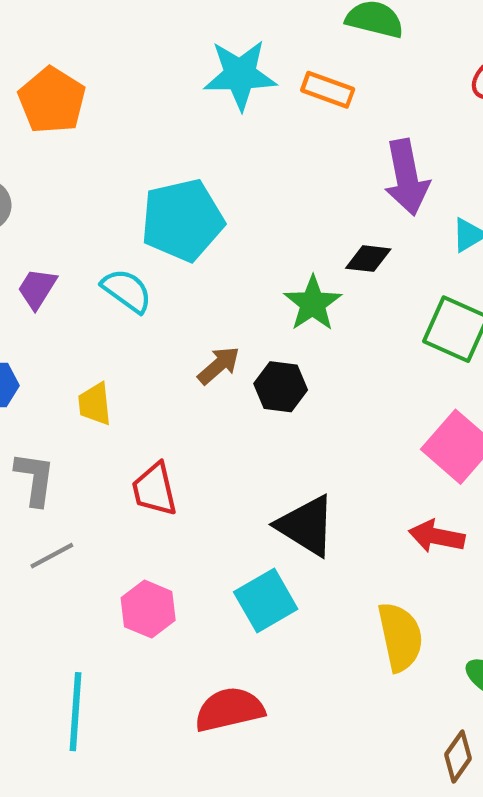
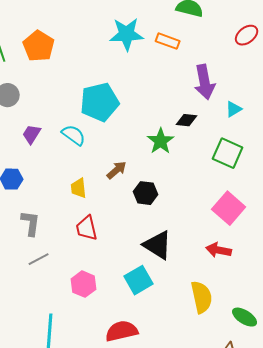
black hexagon: (281, 387) -> (146, 193), moved
yellow trapezoid: (95, 404) -> (79, 188), moved

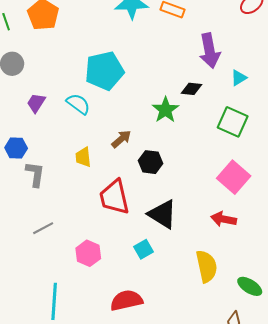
gray L-shape: (31, 223) -> (35, 174), moved
red trapezoid: (87, 228) -> (114, 197), moved, size x1.4
cyan square: (139, 280) -> (143, 249), size x0.7

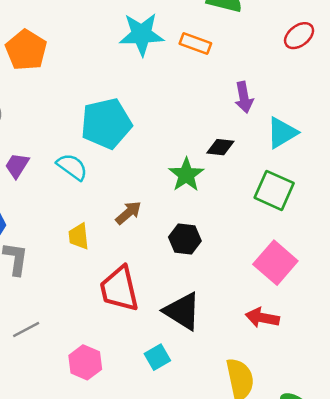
purple arrow: (210, 51) -> (244, 97), size x0.7
cyan triangle: (239, 78) -> (282, 133), size x1.5
black hexagon: (150, 162) -> (185, 239), moved

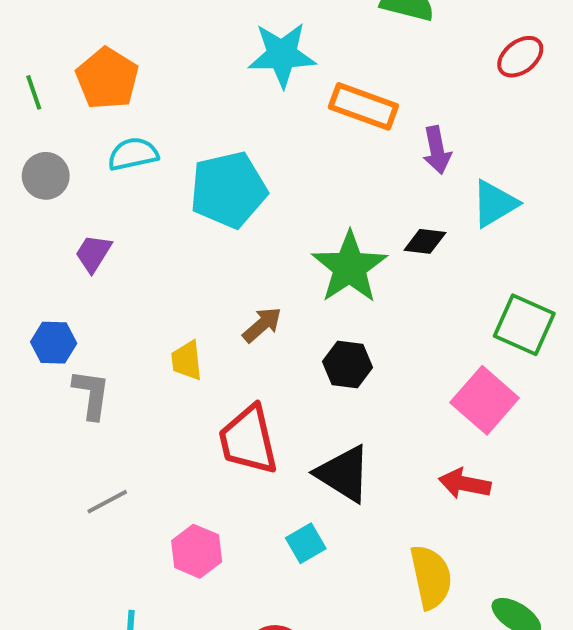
orange rectangle: (195, 43) -> (363, 106), moved, size x1.4
black diamond: (220, 147) -> (425, 241), moved
cyan semicircle: (72, 167) -> (133, 154), moved, turned -48
green star: (186, 175) -> (350, 267), size x1.4
green square: (274, 190) -> (524, 325), moved

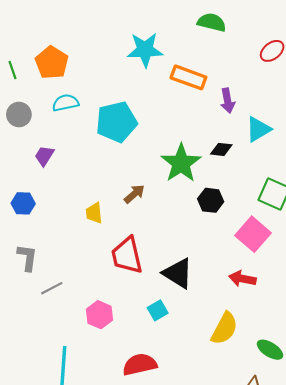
black hexagon: (348, 365) -> (211, 200), moved
gray L-shape: (91, 394) -> (27, 257), moved
yellow semicircle: (431, 577) -> (224, 328), turned 40

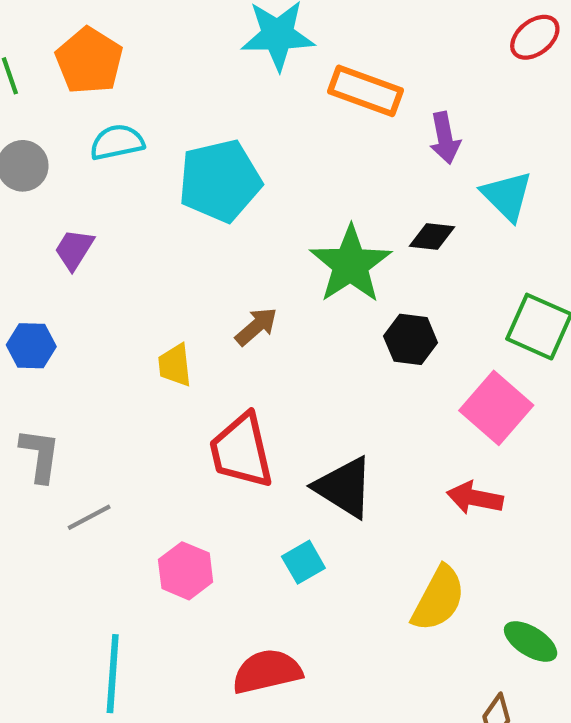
cyan triangle: (258, 129) -> (507, 196), turned -44

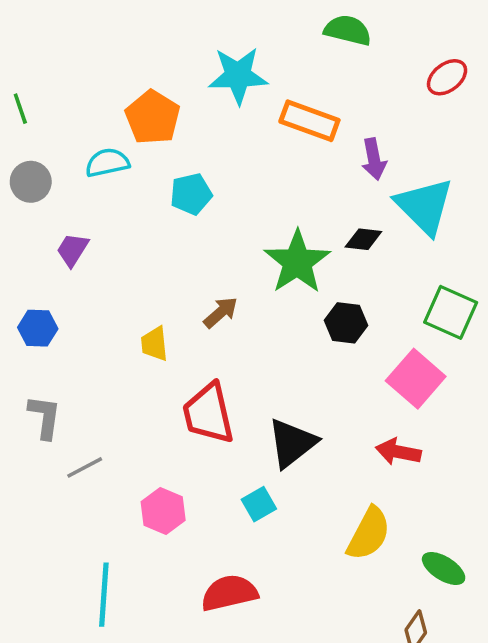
orange pentagon: (89, 61) -> (153, 117), moved
cyan pentagon: (220, 181) -> (191, 194), size x0.6
cyan triangle: (507, 196) -> (424, 206), size x1.4
black triangle: (344, 487) -> (292, 443), turned 50

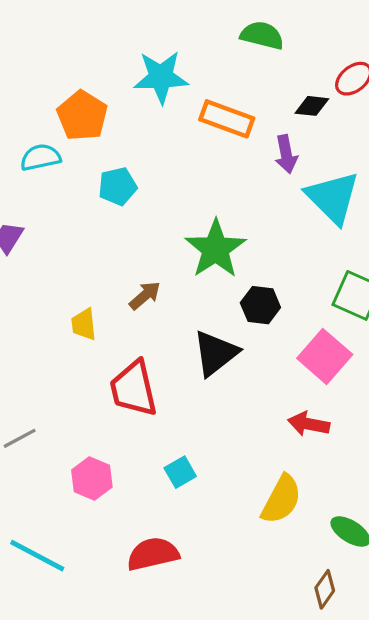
black diamond: (363, 239) -> (312, 106), moved
black triangle: (292, 443) -> (216, 353), moved
cyan line: (104, 595) -> (37, 556), turned -66

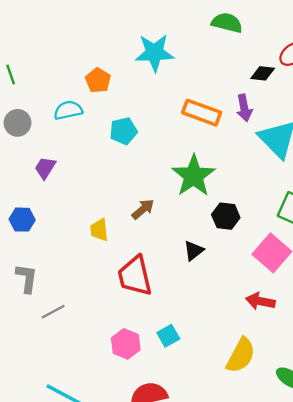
orange pentagon: (82, 116) -> (98, 80), size x0.7
orange rectangle: (227, 119) -> (202, 113), moved
black triangle: (216, 353) -> (194, 251), size x0.6
pink hexagon: (92, 479) -> (126, 344), moved

